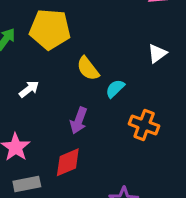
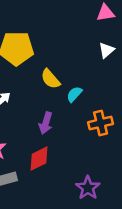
white triangle: (157, 54) -> (106, 50), moved
orange cross: (144, 125) -> (101, 123), turned -30

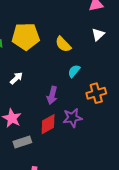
yellow semicircle: (50, 79) -> (63, 44), moved
purple star: (88, 188) -> (72, 118), moved, turned 30

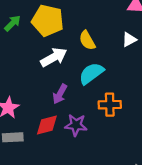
cyan semicircle: (74, 71) -> (91, 73), size x1.6
white arrow: (16, 78) -> (54, 57), moved, size x1.6

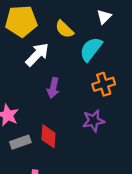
cyan semicircle: (91, 73) -> (91, 49), moved
red diamond: (47, 125) -> (48, 136), moved, turned -55
purple star: (76, 125) -> (93, 121), moved

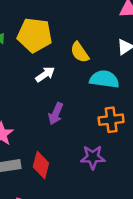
cyan semicircle: (91, 49) -> (104, 79), turned 50
white arrow: (37, 55) -> (45, 74), size x0.7

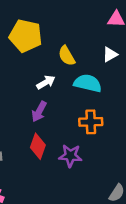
white arrow: (45, 74) -> (46, 82), moved
red diamond: (41, 165) -> (38, 146), moved

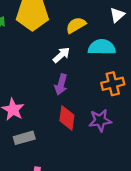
yellow semicircle: (67, 56) -> (76, 25), turned 102

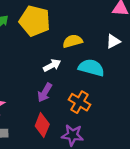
orange cross: (113, 84) -> (79, 102), moved, turned 30

